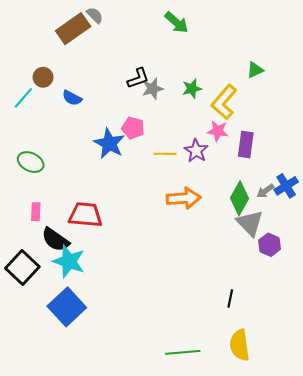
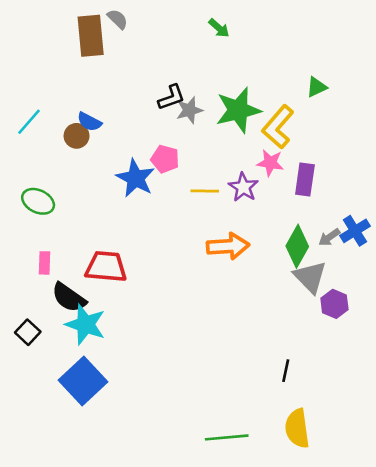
green arrow: (176, 22) -> (219, 28), size x0.7
brown rectangle: (73, 29) -> (91, 36), turned -60
brown circle: (43, 77) -> (77, 136), moved
green star: (192, 89) -> (238, 110), size x1.8
black square: (22, 268) -> (28, 332), size x0.6

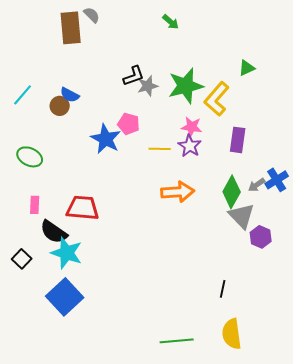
pink star: (270, 163) -> (192, 127), moved

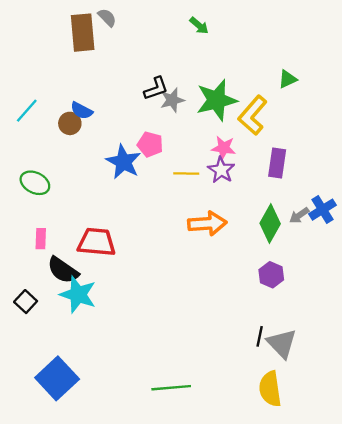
gray triangle: (242, 216) -> (282, 343), moved
purple hexagon: (261, 237) -> (271, 275), moved
blue square: (65, 297) -> (57, 378), moved
green line: (177, 341) -> (171, 388), moved

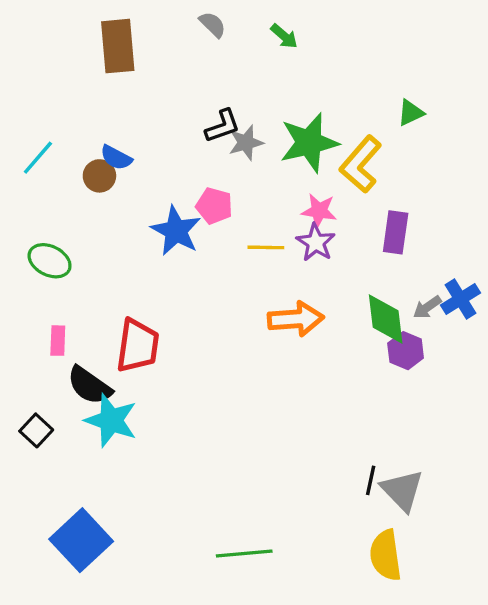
gray semicircle: (107, 17) -> (213, 24), moved
green diamond: (270, 224) -> (386, 319), turned -36
red trapezoid: (97, 242) -> (138, 346), turned 93
purple hexagon: (271, 275) -> (406, 351), moved

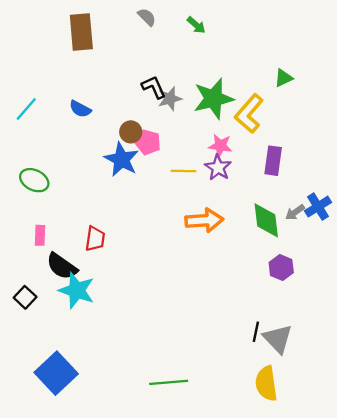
black L-shape: (223, 126) -> (154, 87), turned -95
brown circle: (99, 176) -> (131, 132), moved
red trapezoid: (138, 346) -> (95, 239), size x0.7
purple hexagon: (406, 351) -> (281, 267), moved

